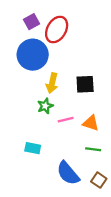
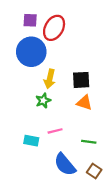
purple square: (31, 22) -> (30, 20), turned 32
pink line: (66, 120) -> (55, 131), moved
orange triangle: (91, 123) -> (84, 103), moved

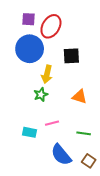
black square: (81, 80) -> (71, 56), moved

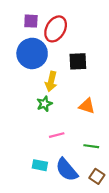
cyan rectangle: (30, 132) -> (40, 165), moved

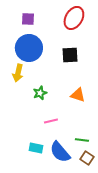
red ellipse: (56, 29) -> (74, 18), moved
yellow arrow: (51, 81) -> (18, 73), moved
green line: (91, 146) -> (82, 140), moved

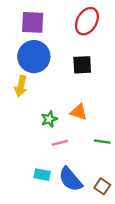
purple square: (28, 19) -> (33, 22), size x1.5
green star: (40, 93) -> (49, 119), moved
orange triangle: (78, 95) -> (79, 112), moved
green line: (82, 140) -> (102, 142), moved

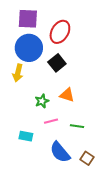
red ellipse: (87, 21) -> (60, 32), moved
black square: (82, 65) -> (57, 63), moved, turned -36
green line: (102, 142) -> (77, 126), moved
cyan rectangle: (42, 175) -> (26, 136), moved

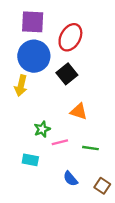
green star: (42, 101) -> (42, 129), moved
blue semicircle: (60, 152) -> (70, 179), size x0.6

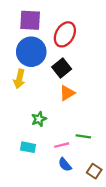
orange triangle: (79, 112) -> (67, 93), moved, turned -49
pink line: (60, 142) -> (62, 145), moved

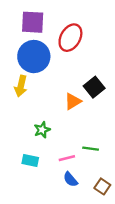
black square: (62, 68) -> (94, 87), moved

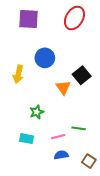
red ellipse: (70, 38) -> (74, 18), moved
blue circle: (34, 57) -> (45, 58), moved, size x0.7
orange triangle: (73, 101) -> (63, 87), turned -35
blue semicircle: (70, 179) -> (61, 155), turned 120

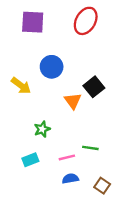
yellow arrow: (18, 74) -> (21, 86), turned -66
cyan rectangle: (26, 139) -> (30, 160), turned -32

